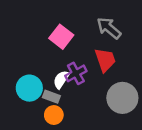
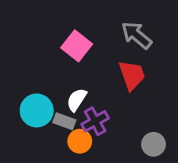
purple cross: (76, 73) -> (95, 121), moved
gray circle: (122, 98) -> (154, 144), moved, size x0.6
orange circle: (54, 115) -> (80, 141), moved

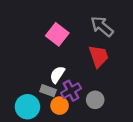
cyan circle: (37, 110) -> (27, 107), moved
gray circle: (154, 144) -> (95, 100), moved

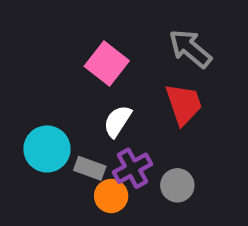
white semicircle: (57, 75) -> (118, 121), moved
cyan circle: (27, 107) -> (47, 149), moved

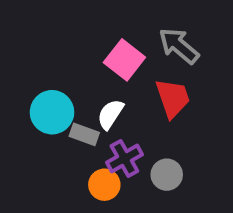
pink square: (107, 64) -> (124, 60), moved
cyan circle: (47, 149) -> (52, 112), moved
gray rectangle: (90, 168) -> (84, 134), moved

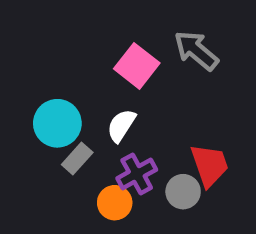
red trapezoid: (173, 98) -> (210, 165), moved
gray rectangle: (84, 134) -> (77, 159), moved, turned -68

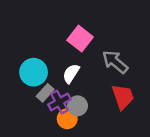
gray arrow: (196, 50) -> (115, 62), moved
purple cross: (137, 174) -> (59, 102), moved
gray circle: (183, 192) -> (78, 106), moved

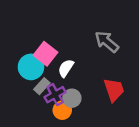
pink square: (80, 39) -> (45, 54), moved
gray arrow: (115, 62) -> (107, 42), moved

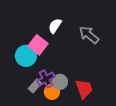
white semicircle: (66, 68) -> (55, 26), moved
gray rectangle: (42, 86) -> (35, 86), moved
red trapezoid: (114, 90) -> (84, 89), moved

